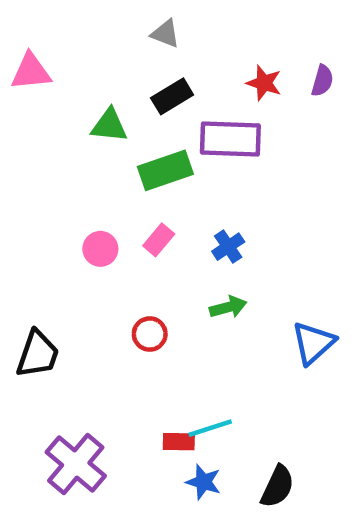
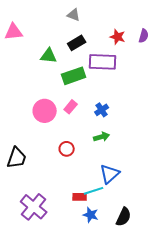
pink circle: (100, 249) -> (45, 111), size x1.5
blue triangle: (313, 343) -> (110, 174), moved

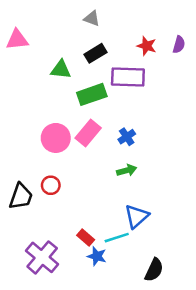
pink rectangle: (71, 107) -> (88, 133), size x1.5
red circle: (67, 149) -> (51, 185), moved
red rectangle: (80, 197) -> (86, 238), moved, turned 40
blue star: (91, 215) -> (97, 256), moved

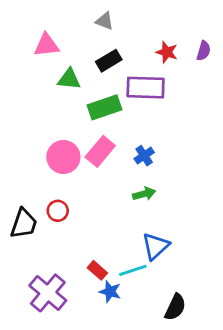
pink triangle: (17, 40) -> (46, 45), moved

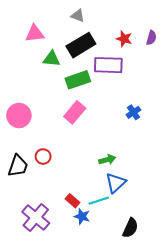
black rectangle: (109, 61) -> (81, 45), size x1.5
blue cross: (144, 156) -> (133, 112), moved
pink circle: (63, 157) -> (19, 116), moved
green arrow: (144, 194) -> (107, 160), moved

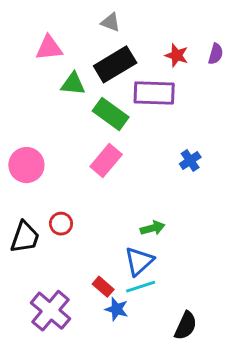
green rectangle: (78, 80) -> (111, 114), turned 55
blue triangle: (116, 183) -> (139, 261), moved

